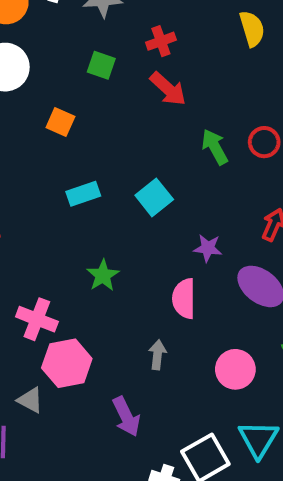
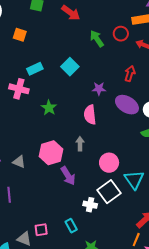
pink cross: (37, 319) -> (19, 89), moved
pink hexagon: (67, 363) -> (51, 153), moved
pink circle: (235, 369) -> (109, 163), moved
gray triangle: (30, 400) -> (19, 162), moved

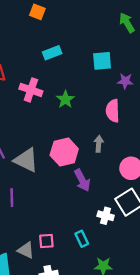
cyan square: (70, 67) -> (102, 61), moved, turned 36
pink cross: (19, 89) -> (31, 90), moved
gray triangle: (19, 162) -> (26, 160), size x1.6

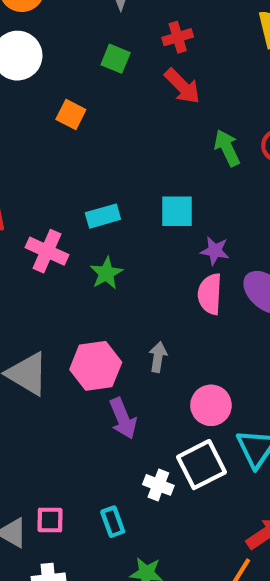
cyan rectangle: (52, 53) -> (103, 216), moved
pink semicircle: (113, 111) -> (210, 294), moved

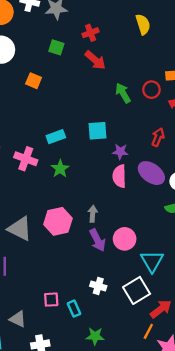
purple arrow: (123, 418) -> (97, 240), moved
white square: (201, 465) -> (137, 290), moved
pink square: (50, 520) -> (51, 300), moved

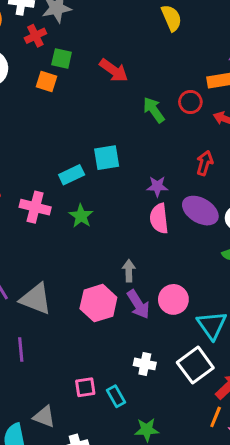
red cross: (91, 33) -> (35, 36), moved
orange square: (34, 81) -> (46, 82), moved
cyan square: (97, 131) -> (107, 158), moved
pink hexagon: (58, 221) -> (98, 303), moved

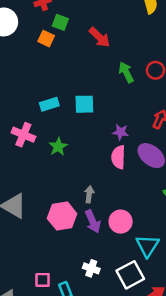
cyan rectangle: (72, 175) -> (49, 104), moved

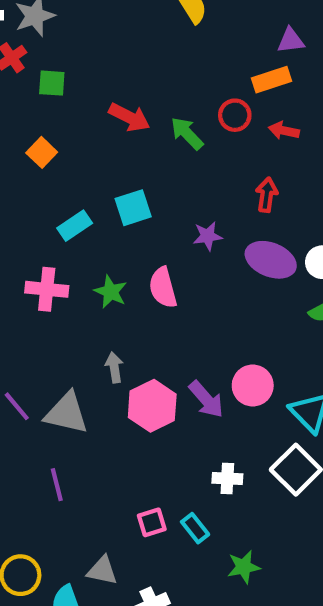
red arrow: (99, 37) -> (129, 117), moved
orange square: (46, 39) -> (42, 152), moved, turned 35
pink semicircle: (118, 157) -> (163, 288), moved
gray arrow: (89, 194) -> (114, 367), moved

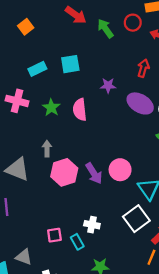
white cross: (227, 478) -> (92, 225), moved

